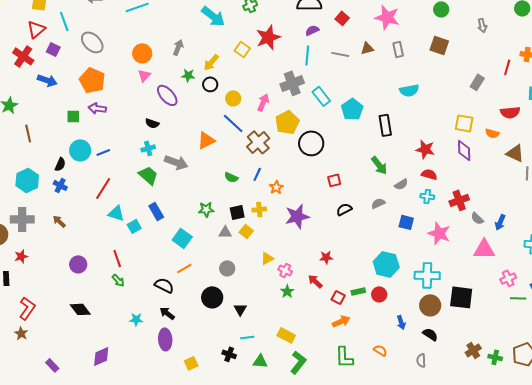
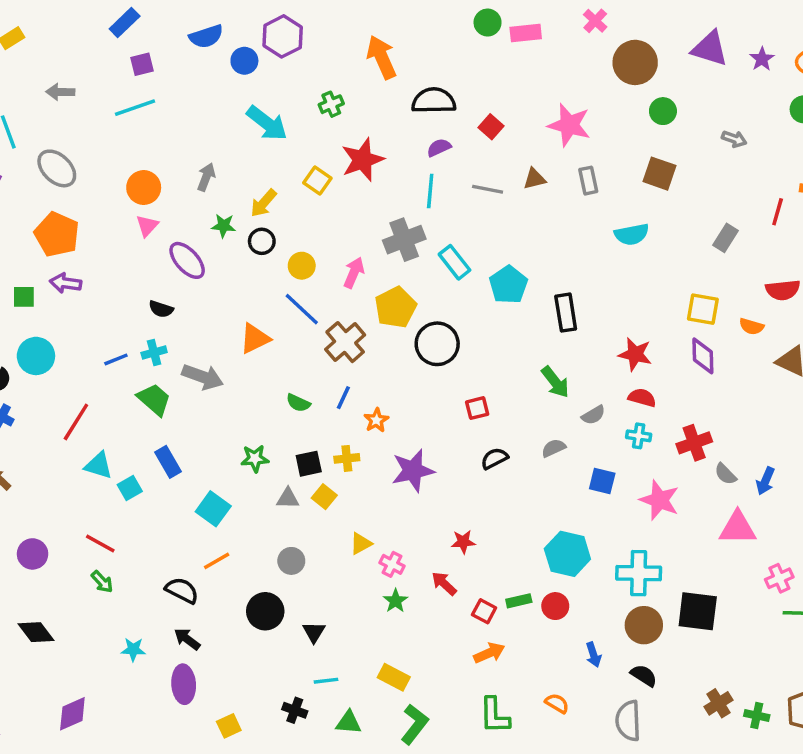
gray arrow: (482, 25) -> (734, 139), turned -56
cyan semicircle: (409, 90) -> (632, 234), moved
blue line: (103, 152) -> (116, 359), moved
red line: (117, 258) -> (100, 544), turned -42
gray semicircle: (421, 360) -> (628, 721), size x1.6

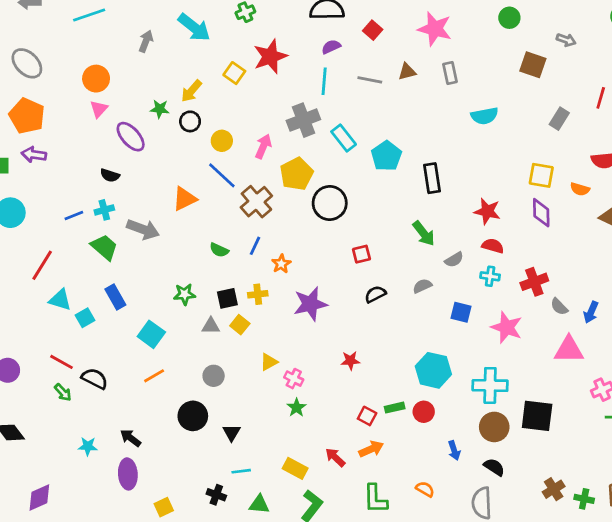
brown square: (659, 174) -> (533, 65), moved
gray arrow: (206, 177) -> (146, 41), moved
red arrow: (444, 583) -> (335, 457), moved
black semicircle: (182, 590) -> (95, 379), moved

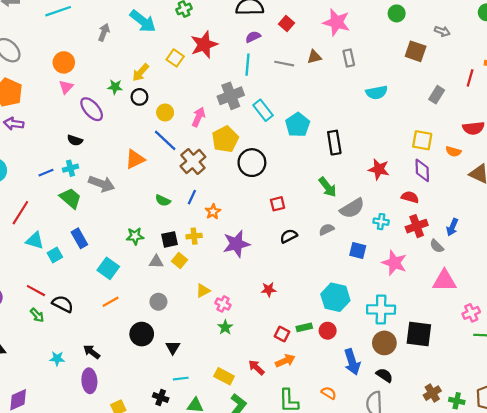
red semicircle: (493, 246) -> (410, 197), moved
gray semicircle: (454, 260) -> (352, 208), size x1.6
blue arrow: (591, 312) -> (452, 227), moved
blue arrow: (454, 450) -> (352, 362), size x1.6

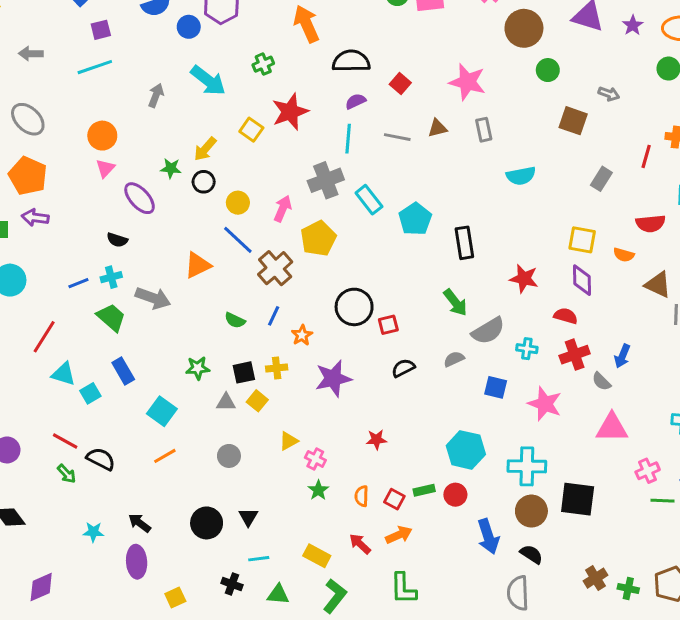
black circle: (252, 163) -> (354, 307), moved
black circle: (142, 334) -> (207, 523), moved
orange semicircle: (329, 393) -> (362, 496), moved, turned -120

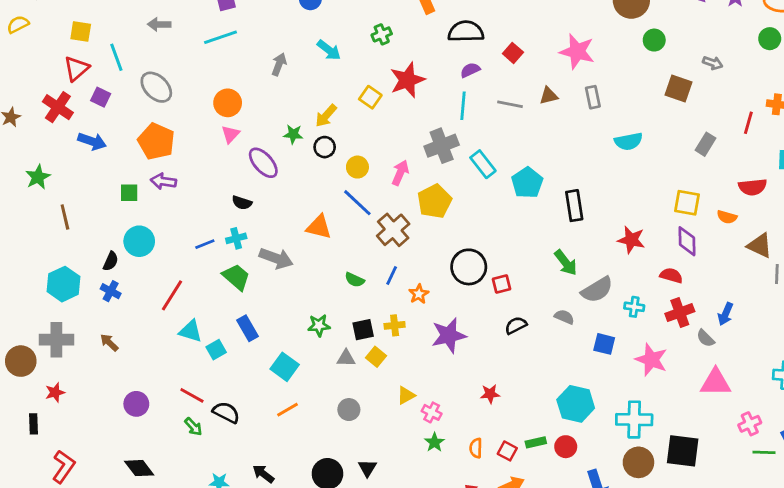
cyan arrow: (208, 80) -> (329, 50), size x0.7
orange triangle: (198, 265) -> (319, 227), turned 40
gray semicircle: (454, 359) -> (564, 317), turned 48

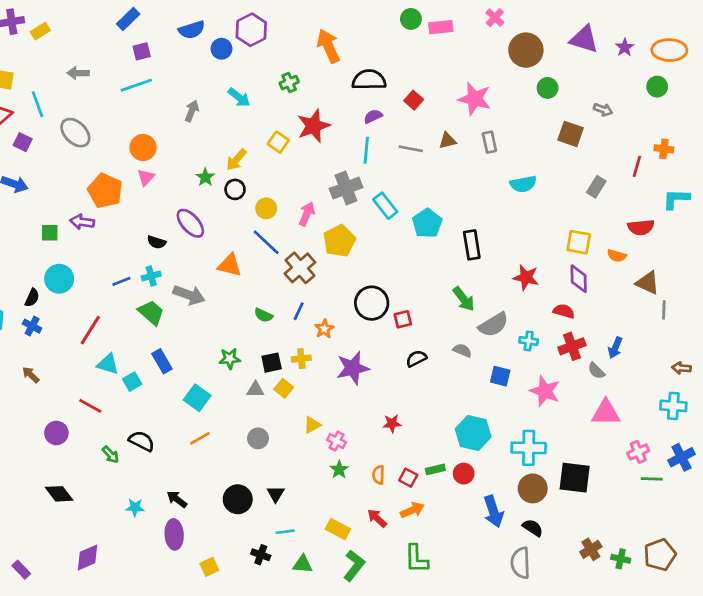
green star: (293, 134) -> (205, 177), turned 30
orange pentagon: (156, 141) -> (105, 191), moved
purple ellipse: (263, 163) -> (190, 223), moved
red line: (192, 395) -> (90, 406), moved

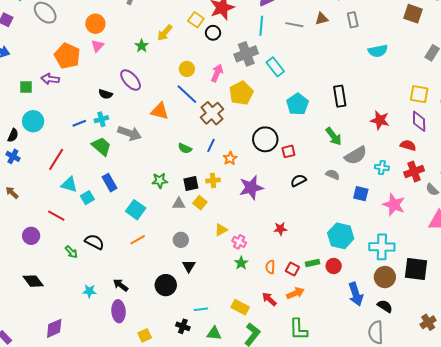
black circle: (235, 189) -> (213, 33), moved
cyan pentagon: (427, 223) -> (297, 104), moved
black triangle: (276, 494) -> (189, 266), moved

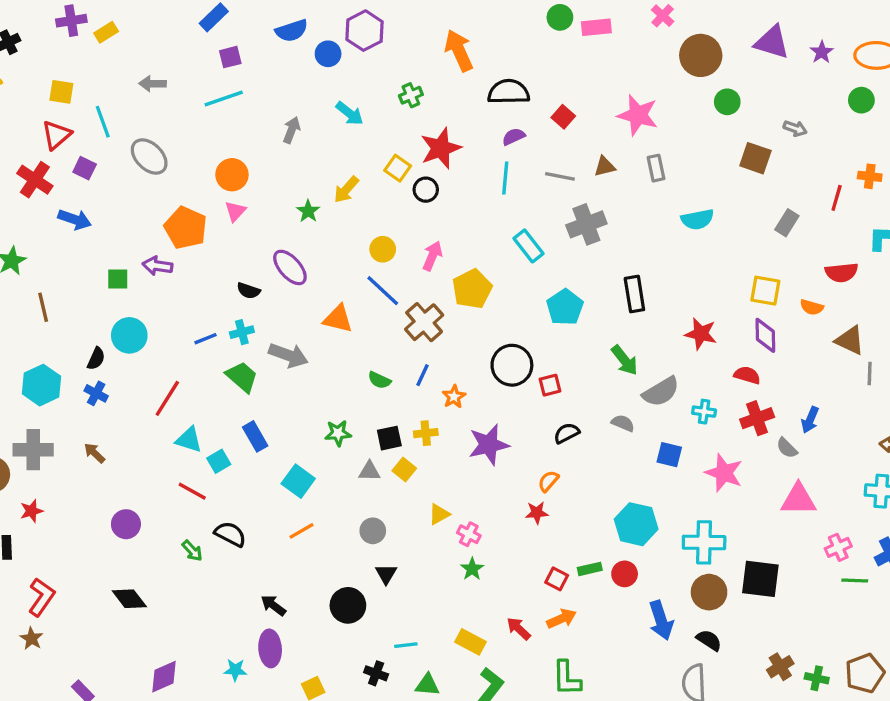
gray cross: (246, 54) -> (586, 224), moved
red line: (56, 216) -> (192, 491), moved
orange semicircle: (270, 267) -> (548, 481), moved, turned 40
cyan star: (89, 291) -> (235, 670), moved

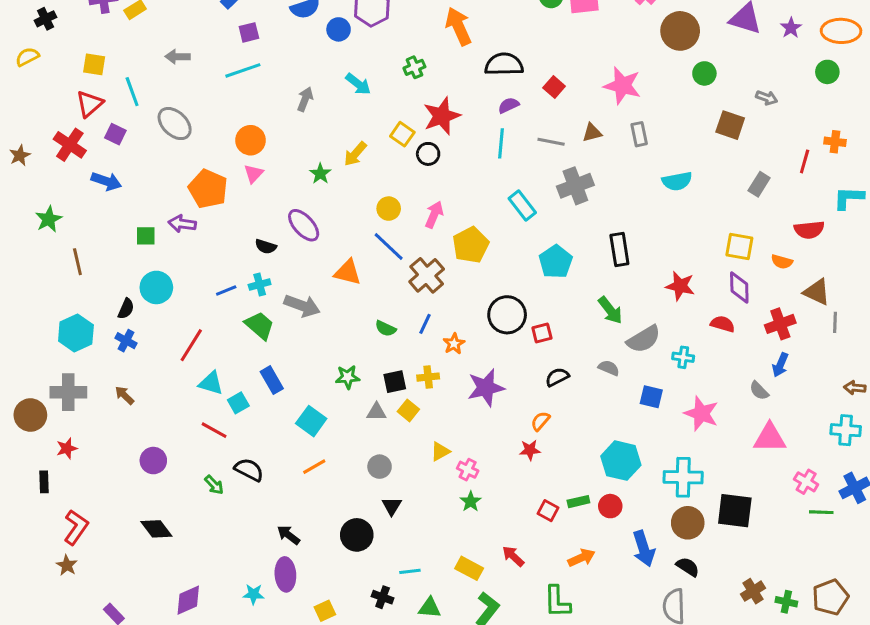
red cross: (757, 418) -> (780, 324), moved
pink cross: (838, 547) -> (806, 482), turned -35
orange arrow: (562, 619) -> (581, 558), moved

